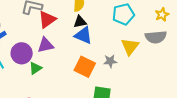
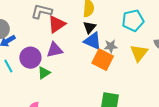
black triangle: (80, 22) -> (89, 27), turned -40
gray star: (110, 61) -> (111, 46), moved
orange square: (85, 67) -> (103, 60), moved

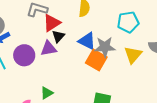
black triangle: (89, 27) -> (58, 36), moved
gray star: (111, 46) -> (105, 47), size x1.5
green triangle: (44, 73) -> (47, 93), moved

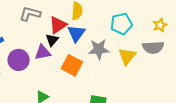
red triangle: (52, 23) -> (58, 25), moved
blue triangle: (87, 41) -> (76, 33), moved, turned 42
orange square: (96, 60) -> (72, 65), moved

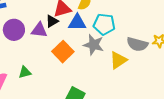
cyan pentagon: (121, 24) -> (104, 24), moved
blue triangle: (76, 33) -> (77, 23), turned 36
gray semicircle: (153, 47) -> (137, 44), moved

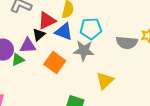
blue triangle: (77, 23) -> (64, 32), turned 30
yellow triangle: (118, 60) -> (105, 81), moved
green triangle: (25, 72) -> (18, 60), moved

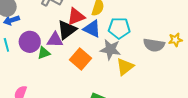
black triangle: (39, 35) -> (67, 30), size x1.5
yellow triangle: (105, 81) -> (125, 67), moved

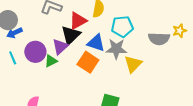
blue triangle: (92, 29) -> (96, 43), moved
purple triangle: (55, 40) -> (60, 47), turned -36

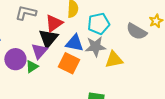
gray semicircle: (159, 39) -> (137, 31), turned 35
yellow triangle: (133, 64) -> (114, 60), turned 42

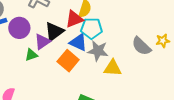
red triangle: (54, 23) -> (74, 19), moved
cyan pentagon: (99, 24) -> (92, 28), moved
purple circle: (15, 59) -> (19, 28), moved

